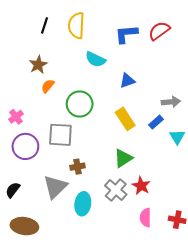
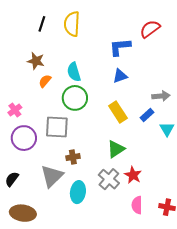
blue L-shape: (126, 34) -> (120, 47), moved
cyan semicircle: (96, 59) -> (74, 72), moved, turned 48
brown star: (38, 65) -> (36, 61), turned -30

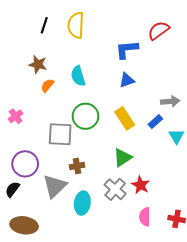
green circle: (75, 98) -> (85, 116), moved
purple circle: (24, 138) -> (25, 164), moved

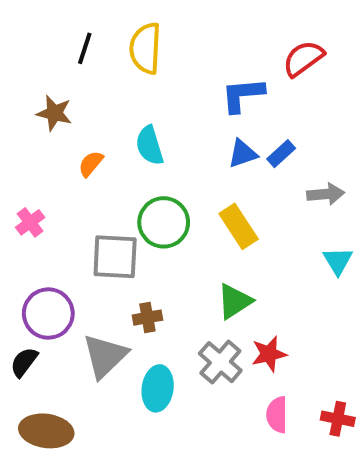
brown star: (38, 64) -> (54, 113), moved
blue rectangle: (155, 122) -> (281, 154), moved
red star: (141, 185) -> (269, 354), turned 30

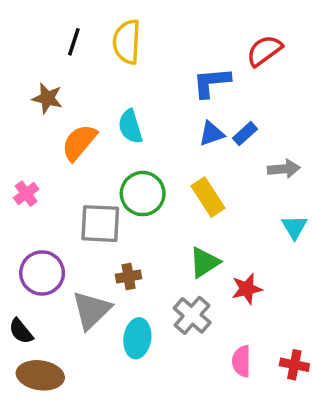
orange semicircle: (91, 164) -> (79, 142), size x1.6
red star: (269, 354) -> (247, 289), moved
black semicircle: (24, 362) -> (21, 331), moved, turned -76

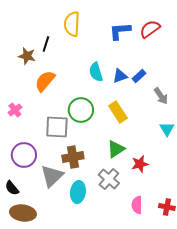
black line: (74, 42) -> (46, 44), moved
blue L-shape: (211, 82) -> (120, 31), moved
cyan semicircle: (130, 127) -> (96, 72), moved
gray arrow: (284, 169) -> (161, 96), turned 60
brown cross: (129, 276) -> (73, 157), size x1.5

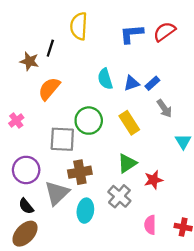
gray arrow: (161, 96) -> (164, 108), moved
black semicircle: (12, 188) -> (26, 206), moved
brown ellipse: (23, 213) -> (25, 234), turned -55

